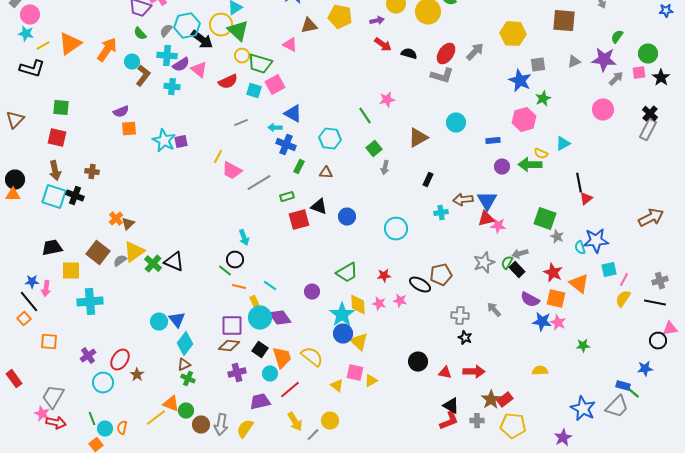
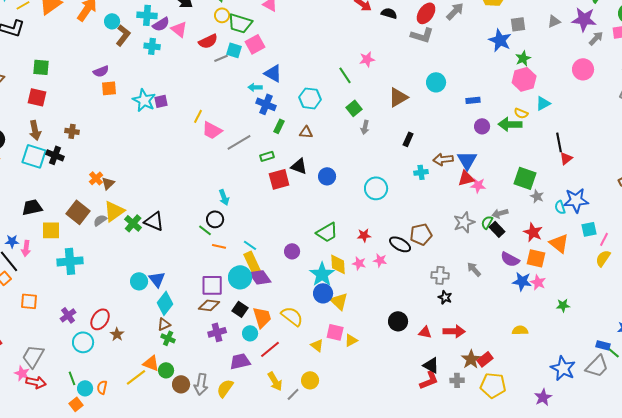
pink hexagon: (524, 120) -> (524, 79), moved
gray line: (241, 123) -> (221, 58), moved
yellow rectangle: (255, 303) -> (252, 262), moved, size x1.5

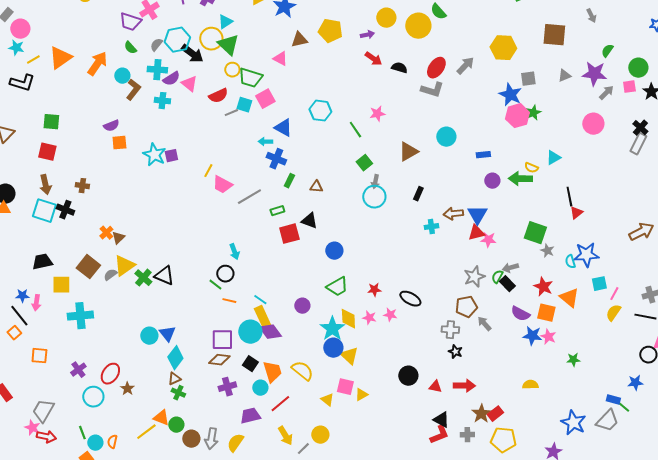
pink hexagon: (524, 79) -> (517, 116), moved
cyan hexagon: (310, 98) -> (320, 111), moved
blue circle: (327, 176) -> (334, 251), moved
cyan circle: (376, 188) -> (374, 197), moved
brown pentagon: (421, 234) -> (466, 307), moved

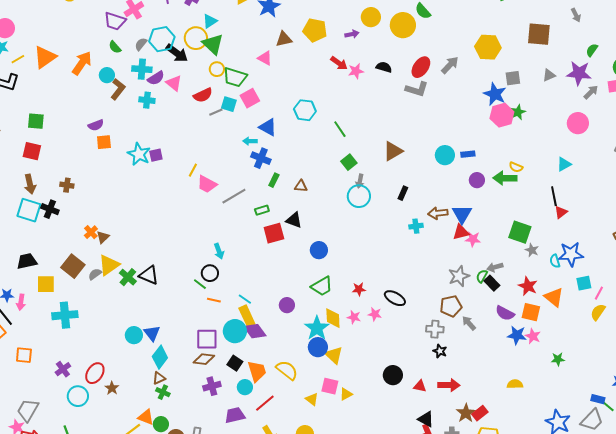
red arrow: (373, 59) -> (339, 63), moved
pink star: (377, 114) -> (356, 71), moved
cyan circle: (446, 137) -> (445, 155), moved
cyan triangle: (553, 158) -> (564, 164), moved

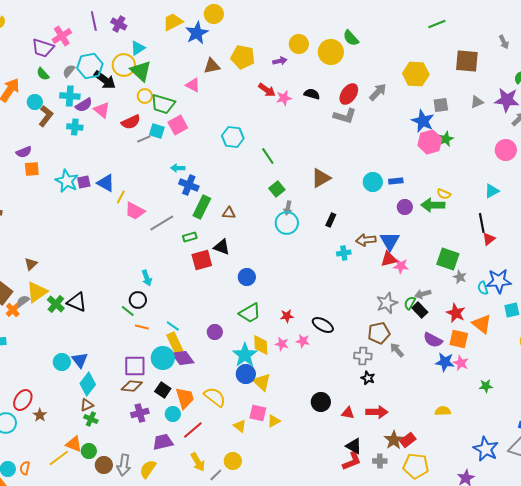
blue triangle: (268, 127) -> (106, 183), moved
green rectangle: (274, 180) -> (202, 207), size x1.6
orange cross: (91, 232) -> (13, 310), moved

